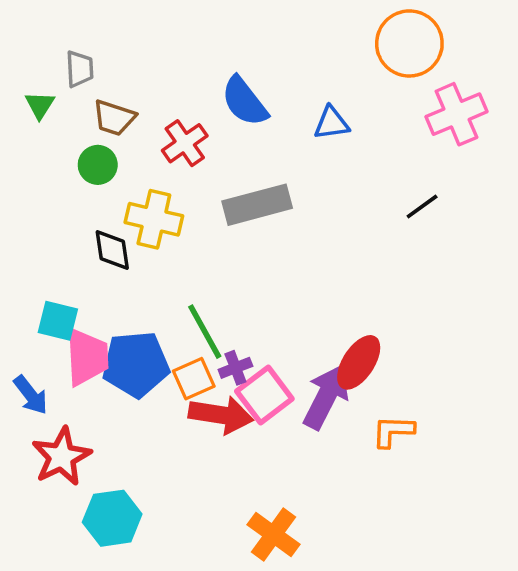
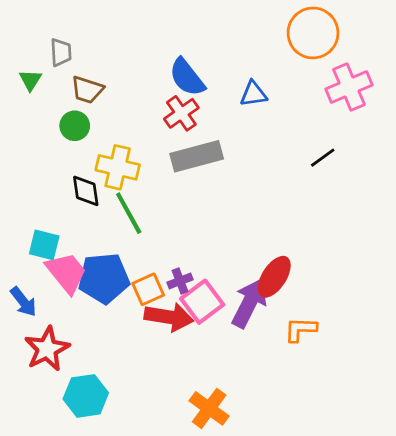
red cross: (185, 143) -> (181, 113), moved
green line: (205, 332) -> (129, 213), moved
pink trapezoid: (87, 357) -> (66, 273), turned -36

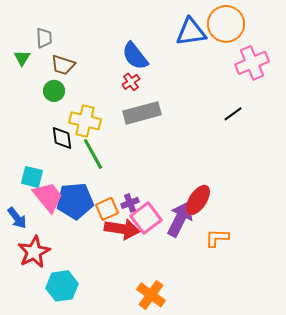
blue triangle: (253, 94) -> (191, 32), moved, size x1.5
red cross: (181, 113) -> (131, 82), size x0.7

